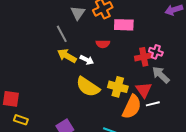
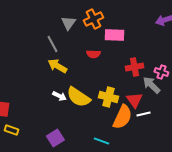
pink cross: (156, 52) -> (161, 72), moved
white arrow: (87, 60) -> (59, 96), moved

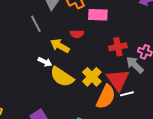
yellow arrow: (57, 66) -> (60, 46), moved
white arrow: (59, 96) -> (45, 62), moved
yellow cross: (108, 97) -> (92, 77), turned 30
red triangle: (134, 100) -> (118, 80), size x1.4

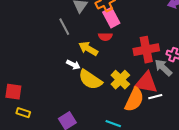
pink rectangle: (98, 15) -> (111, 18), moved, turned 60
red cross: (118, 47) -> (146, 50), size x1.4
red triangle: (118, 80) -> (146, 83), turned -45

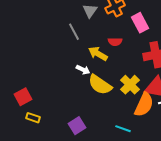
pink rectangle: (111, 18) -> (140, 23), moved
red square: (13, 92) -> (23, 97), turned -36

